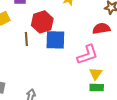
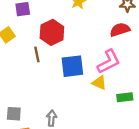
blue square: (55, 40) -> (72, 66), moved
yellow triangle: (96, 74) -> (99, 83), moved, turned -32

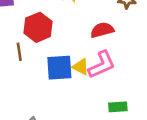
red semicircle: (120, 30) -> (102, 30), moved
yellow triangle: (99, 83) -> (81, 67), moved

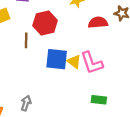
red semicircle: (102, 30) -> (98, 23), moved
pink L-shape: (102, 65) -> (92, 63), turned 85

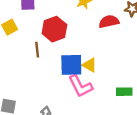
pink L-shape: (92, 63) -> (80, 86), moved
green rectangle: (99, 100) -> (124, 92), moved

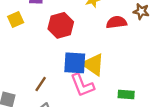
brown line: (37, 50) -> (41, 84), moved, turned 35
yellow triangle: (90, 65) -> (93, 65), size x1.5

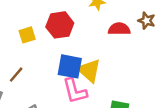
yellow square: (16, 19) -> (27, 35), moved
brown line: (41, 84) -> (16, 75), moved

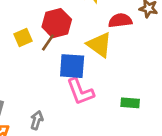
yellow triangle: (89, 71) -> (99, 45), moved
brown line: (16, 75) -> (48, 43), moved

